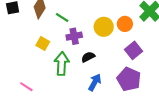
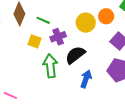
yellow square: (43, 43) -> (34, 41), moved
black semicircle: (88, 57) -> (75, 55), size x1.5
pink line: (26, 87) -> (10, 95), moved

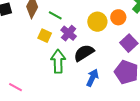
purple cross: (58, 37) -> (69, 33), turned -35

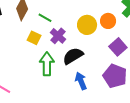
blue arrow: (92, 78) -> (81, 81), turned -48

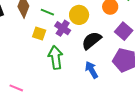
yellow circle: (87, 25) -> (79, 15), moved
black semicircle: (73, 56) -> (92, 40), moved

